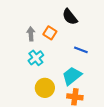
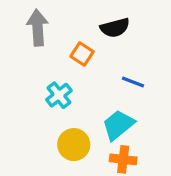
black semicircle: (70, 17) -> (115, 28), turned -66
gray arrow: (31, 34) -> (38, 28), moved, size x1.5

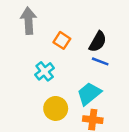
black semicircle: (115, 28) -> (98, 42), moved, turned -45

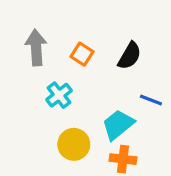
gray arrow: (28, 21) -> (36, 48), moved
blue line: (100, 61) -> (151, 100), moved

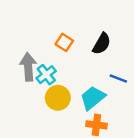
gray arrow: (36, 48) -> (28, 67), moved
yellow circle: (74, 144) -> (58, 98), moved

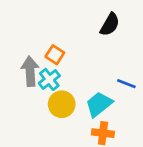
orange square: (64, 42) -> (55, 55), moved
black semicircle: (102, 44) -> (110, 24), moved

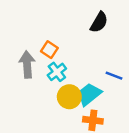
cyan cross: (49, 79) -> (57, 72), moved
yellow circle: (62, 104) -> (69, 97), moved

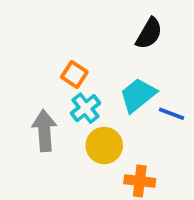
gray arrow: (27, 64) -> (44, 131), moved
cyan trapezoid: (89, 94) -> (138, 95), moved

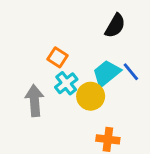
blue line: (172, 114) -> (131, 72), moved, turned 30
yellow circle: (104, 146) -> (91, 96), moved

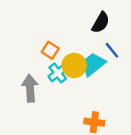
blue line: (131, 72) -> (112, 50), moved
yellow circle: (91, 96) -> (74, 65), moved

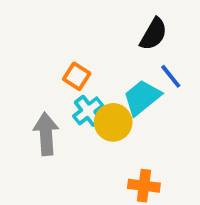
yellow circle: (74, 65) -> (113, 122), moved

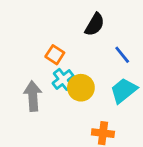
black semicircle: (153, 34) -> (95, 24), moved
cyan trapezoid: (142, 97) -> (124, 90), moved

